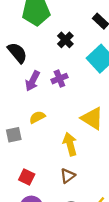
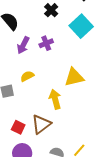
yellow triangle: (92, 118) -> (74, 77), turned -45
brown triangle: (68, 176) -> (41, 124), moved, size x1.5

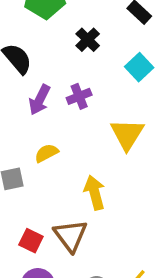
cyan square: (81, 26) -> (139, 67), size x0.7
yellow triangle: (74, 77) -> (127, 134), moved, turned -45
brown triangle: (41, 124) -> (70, 236), turned -30

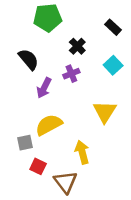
purple cross: (79, 96) -> (71, 74), moved
yellow semicircle: (46, 153) -> (49, 125), size x1.6
red square: (31, 241) -> (38, 166), moved

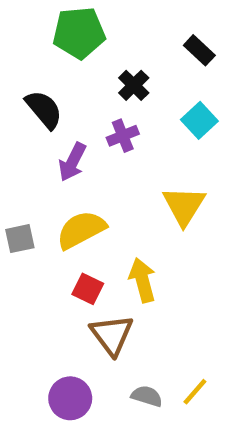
gray square: (25, 143) -> (20, 239), moved
red square: (38, 166) -> (88, 289), moved

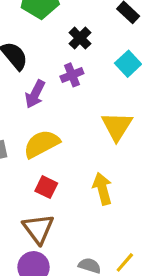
yellow arrow: (142, 280) -> (102, 189), moved
brown triangle: (112, 335) -> (38, 229), moved

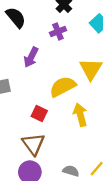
purple arrow: (35, 94) -> (31, 57), moved
yellow semicircle: (42, 144) -> (63, 87), moved

